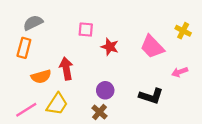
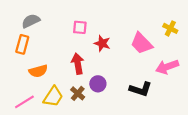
red arrow: (66, 69) -> (78, 64), moved
pink arrow: (180, 72) -> (167, 67), size x1.5
brown cross: (99, 112) -> (78, 93), moved

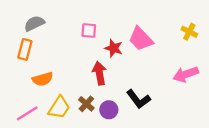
pink trapezoid: (142, 43) -> (141, 39), moved
red arrow: (78, 64) -> (99, 73), moved
purple circle: (98, 84) -> (109, 110), moved
black L-shape: (141, 89) -> (138, 99), moved, turned 35

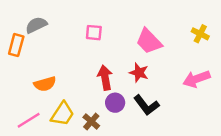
red star: (114, 48) -> (139, 73), moved
orange rectangle: (25, 49) -> (16, 45), moved
brown cross: (86, 104) -> (91, 121), moved
purple circle: (109, 110) -> (115, 103), moved

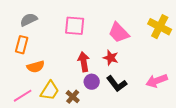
pink square: (94, 33) -> (75, 26), size x1.5
yellow cross: (200, 34) -> (160, 27), size x1.6
orange rectangle: (16, 45) -> (22, 45), moved
pink arrow: (196, 79) -> (157, 81), moved

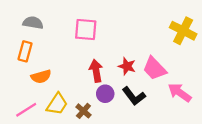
gray semicircle: (29, 20) -> (33, 23), turned 36
pink trapezoid: (119, 33) -> (154, 69), moved
pink arrow: (157, 81) -> (180, 93), turned 55

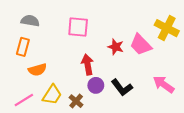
red star: (127, 66) -> (116, 47), moved
pink trapezoid: (154, 69) -> (141, 45), moved

